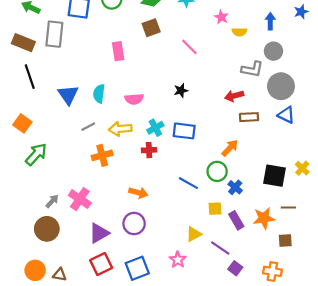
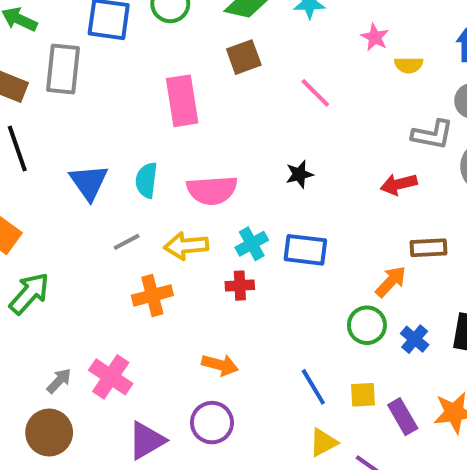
pink rectangle: (118, 51) -> (182, 101), size x1.4
pink semicircle: (134, 99) -> (212, 190), size x1.4
brown rectangle: (249, 117) -> (429, 248), moved
blue line: (188, 183) -> (313, 387), moved, turned 30
blue cross: (235, 187) -> (415, 339), moved

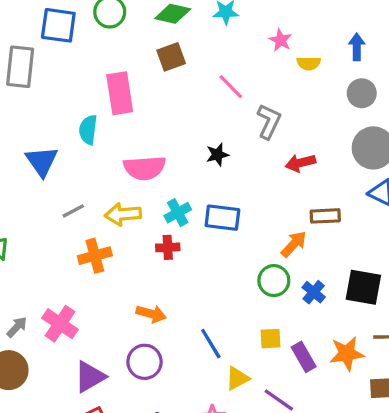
gray L-shape: (432, 135) -> (269, 121), moved, turned -76
cyan semicircle: (146, 180) -> (88, 130), moved
blue line: (313, 387) -> (211, 344), moved

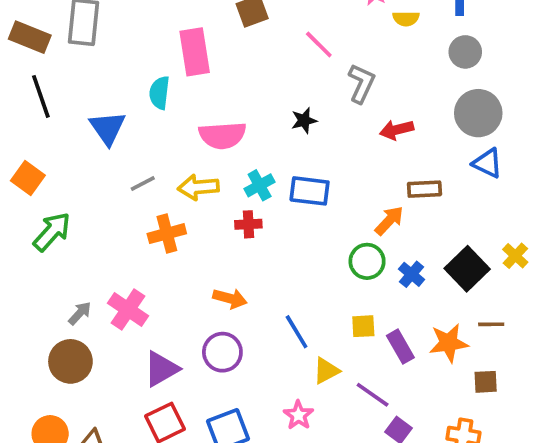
black square: (363, 287) -> (467, 269), turned 36

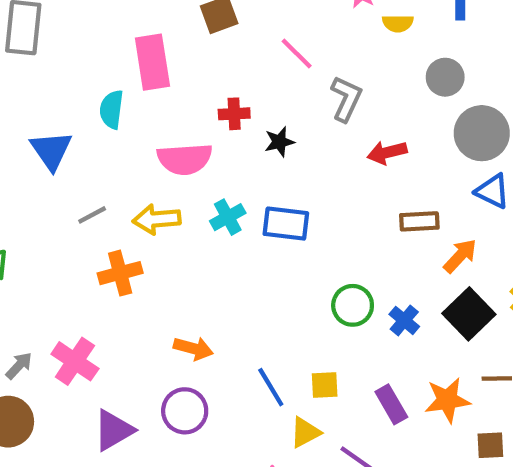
gray circle: (465, 52) -> (445, 77), moved
orange arrow: (389, 221) -> (460, 256), moved
red cross: (248, 224) -> (234, 114), moved
yellow square: (363, 326) -> (325, 385), moved

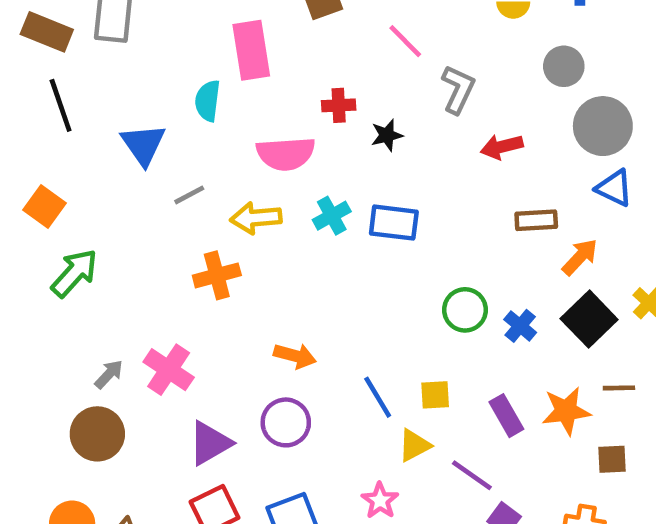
gray line: (92, 215) -> (189, 195), moved

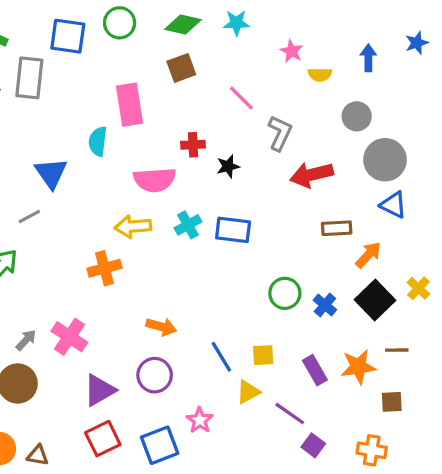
red arrow: (502, 147) -> (312, 175), size x1.4
gray line: (189, 195) -> (29, 217), moved
pink star: (380, 501) -> (200, 420), moved

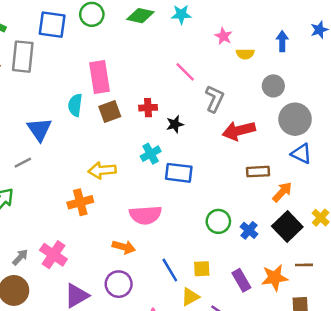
brown square: (181, 68) -> (110, 112), moved
pink semicircle: (155, 180) -> (145, 215), moved
cyan cross: (188, 225) -> (151, 154), moved

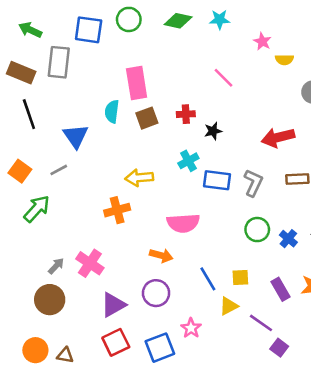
gray L-shape: (215, 99) -> (253, 183), moved

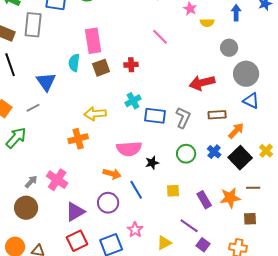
black star: (213, 131) -> (152, 163), moved
blue cross: (288, 239) -> (214, 152), moved
blue line: (208, 279) -> (136, 190), moved
yellow triangle: (229, 306) -> (164, 243), moved

